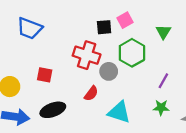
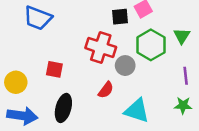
green triangle: (163, 32) -> (182, 36), moved
purple line: (163, 81) -> (186, 76), turned -35
black ellipse: (53, 110) -> (63, 108), turned -55

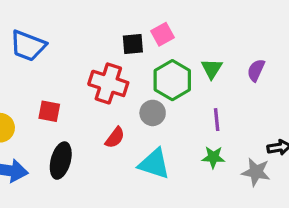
gray circle: (125, 66) -> (153, 113), moved

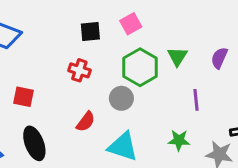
black square: (133, 44) -> (90, 32), moved
red cross: (108, 83) -> (79, 70), size x0.6
purple line: (217, 120) -> (196, 100), moved
black ellipse: (61, 161) -> (34, 143), turned -36

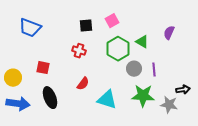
green triangle: (177, 56) -> (142, 42), turned -32
purple semicircle: (219, 58) -> (169, 33), moved
gray circle: (121, 98) -> (134, 69), moved
green star: (179, 140) -> (143, 96), size x1.6

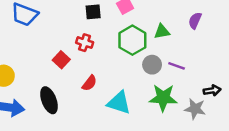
green triangle: (142, 42) -> (162, 32), turned -40
red square: (43, 68) -> (61, 60), moved, turned 32
purple line: (154, 70) -> (177, 66), turned -64

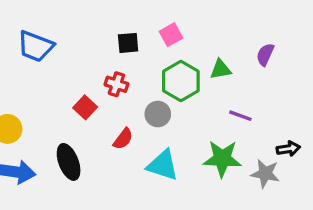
gray circle: (152, 65) -> (158, 114), moved

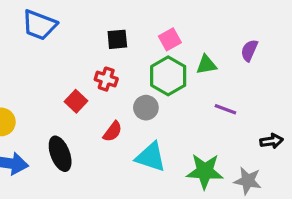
pink square: (171, 35) -> (170, 39), moved
blue trapezoid: (35, 46) -> (39, 25), moved
green star: (222, 159) -> (205, 171), moved
gray star: (265, 174) -> (248, 181), moved

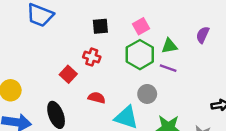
gray circle: (146, 108) -> (147, 94), moved
purple line: (225, 109) -> (168, 68), moved
red semicircle: (113, 131) -> (97, 98), turned -112

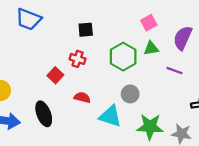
pink square: (141, 26) -> (149, 23), moved
purple semicircle: (203, 35) -> (183, 38), size x1.5
purple line: (168, 68) -> (175, 71), moved

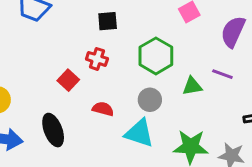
green triangle: (151, 48) -> (192, 86), moved
gray circle: (130, 94) -> (150, 100), moved

